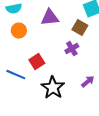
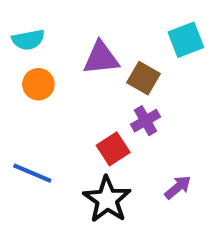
brown square: (80, 28) -> (143, 78), moved
red square: (37, 62) -> (113, 149), moved

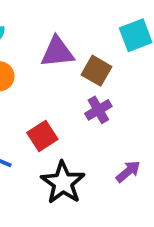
red square: (113, 149) -> (42, 136), moved

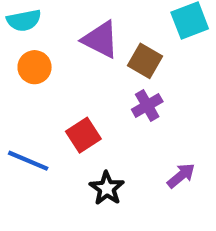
purple triangle: (57, 52) -> (100, 40), turned 33
black star: (63, 183) -> (107, 188), size x0.7

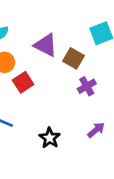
purple cross: (147, 105) -> (87, 86), moved
red square: (83, 135) -> (23, 82), moved

